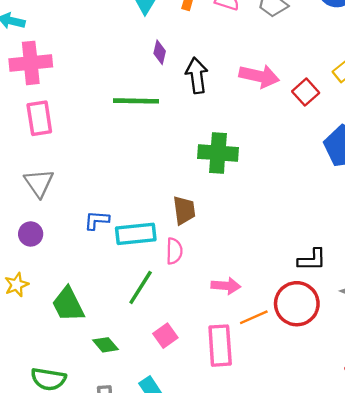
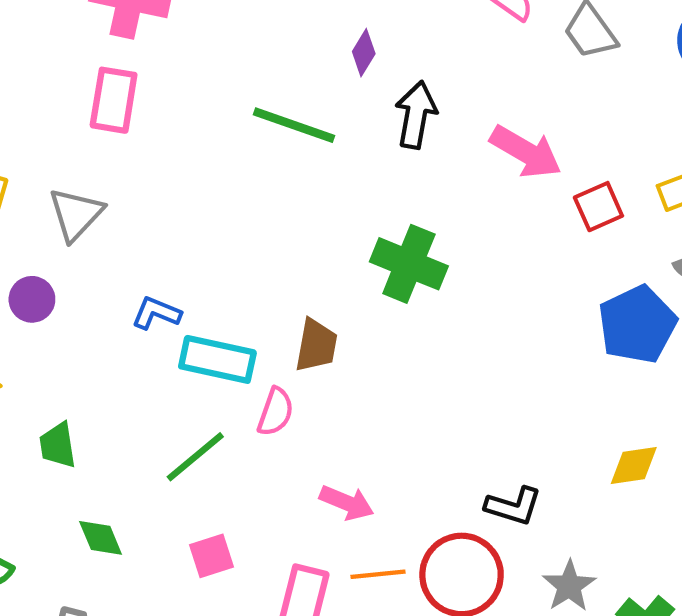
green trapezoid: (68, 304) -> (58, 445), size x0.7

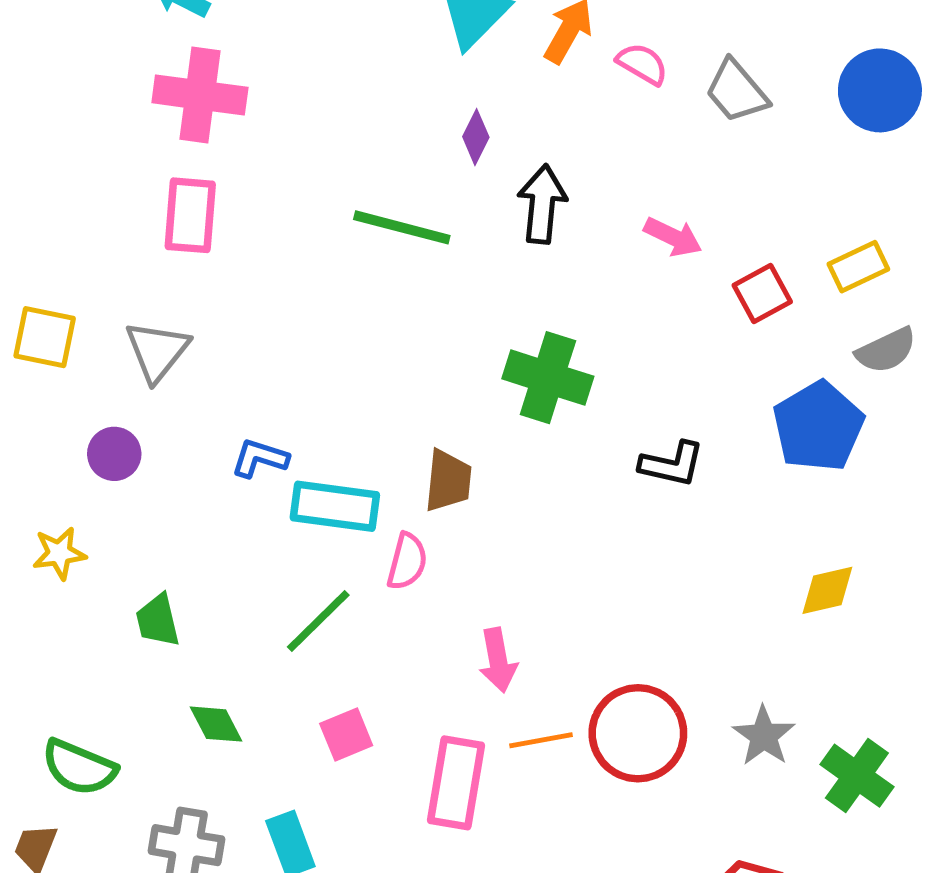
pink arrow: (526, 152) -> (673, 237), size x0.7
pink arrow: (347, 503) -> (498, 660), turned 62
black L-shape: (513, 506) -> (672, 464), moved

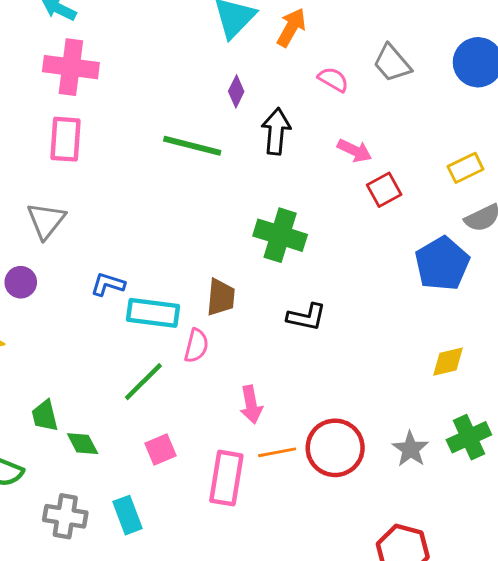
pink semicircle: (642, 64) -> (333, 79), moved
red square: (762, 293) -> (384, 190), moved
black L-shape: (672, 464) -> (306, 317), moved
green trapezoid: (158, 620) -> (45, 416), moved
green cross: (857, 776) -> (469, 437), moved, turned 30

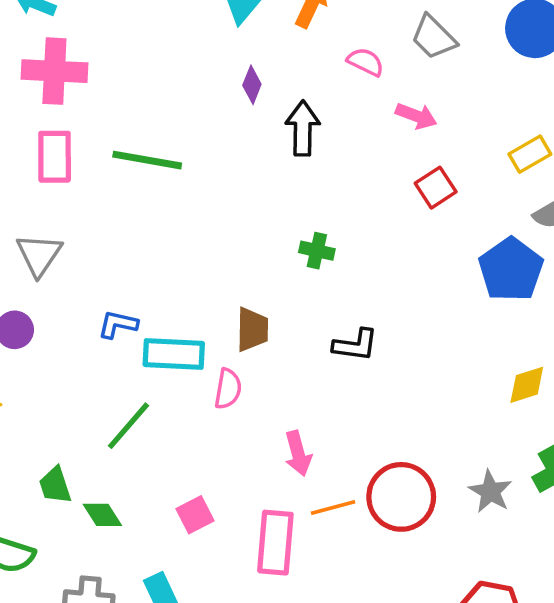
green line: (192, 146) -> (147, 160), moved
pink arrow: (354, 151) -> (416, 116), moved
green cross: (280, 235) -> (317, 251), size x0.6
green line: (143, 382) -> (128, 426), moved

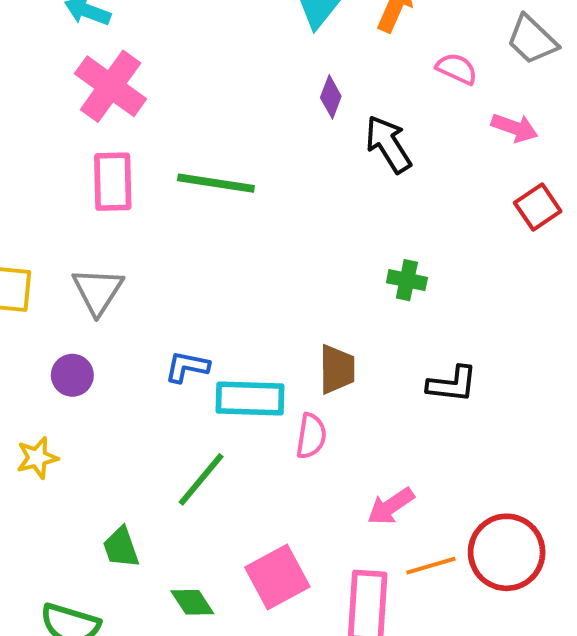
pink cross: (54, 71) -> (111, 86), turned 34
black arrow: (303, 128) -> (388, 144), turned -32
pink arrow: (298, 453) -> (391, 506), turned 72
green diamond: (102, 515) -> (192, 602), moved
pink square: (195, 515) -> (277, 577), size x1.5

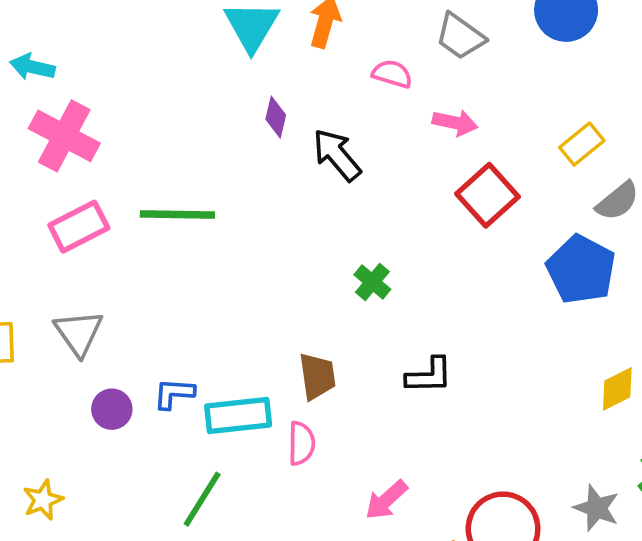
pink rectangle: (113, 182) -> (79, 227), turned 72
red square: (538, 207) -> (488, 195), size x1.4
green cross: (407, 280) -> (372, 282), turned 36
purple circle: (72, 375) -> (112, 409), moved

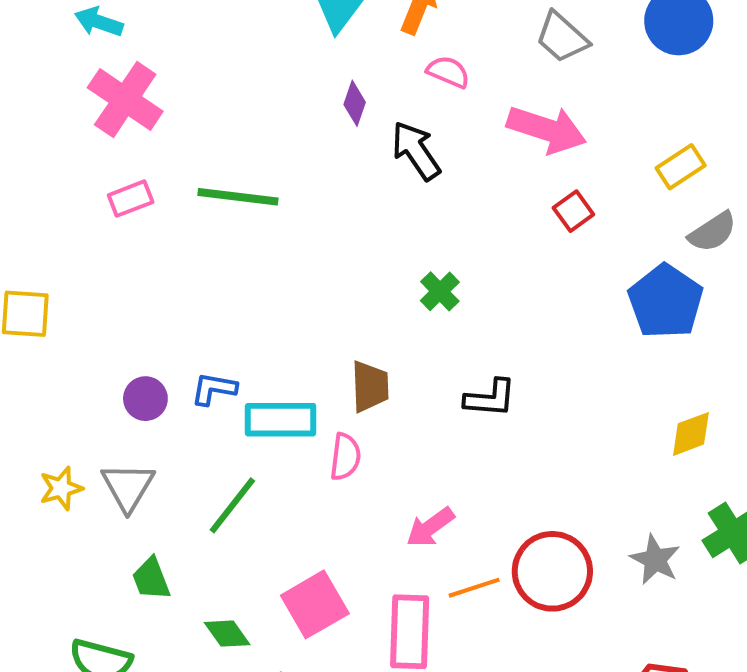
pink semicircle: (392, 74) -> (448, 72), moved
pink arrow: (455, 123) -> (547, 129), size x1.6
red square: (488, 195) -> (573, 211), size x0.6
pink rectangle: (79, 227) -> (131, 199), size x0.7
gray triangle: (79, 333) -> (128, 487), moved

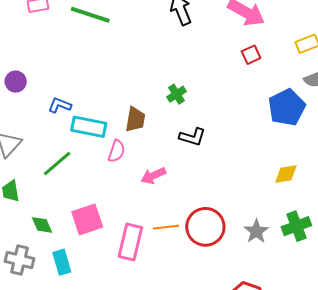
green cross: (440, 291) -> (176, 94), moved
purple circle: (145, 399) -> (16, 82), moved
pink arrow: (430, 527) -> (153, 176), moved

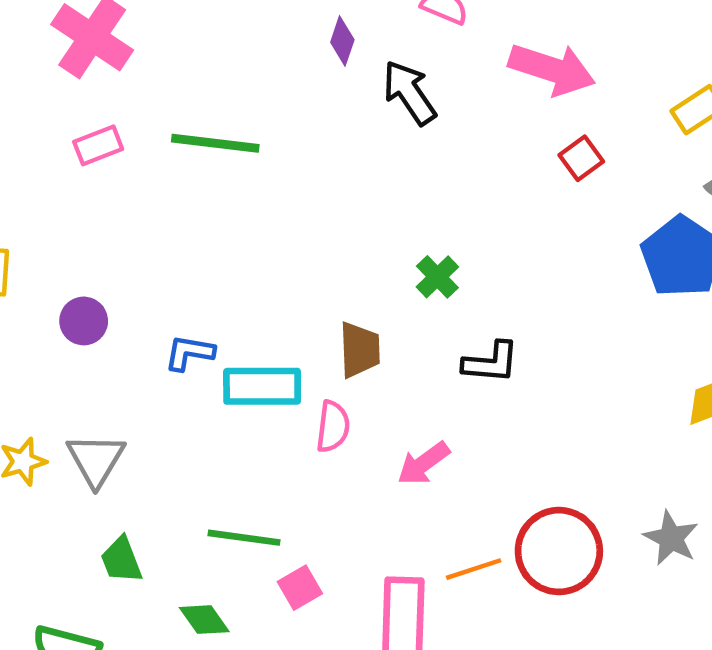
green line: (57, 163) -> (244, 538), moved, turned 60
pink square: (87, 219) -> (300, 588), size x0.6

